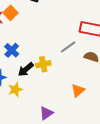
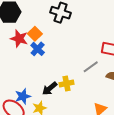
blue cross: (12, 50) -> (38, 49), moved

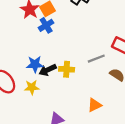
blue star: (23, 96) -> (35, 64), moved

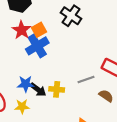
blue cross: (46, 25) -> (37, 46), size x1.5
black arrow: (48, 70) -> (38, 90), turned -119

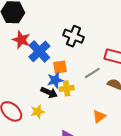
black cross: (71, 16) -> (73, 36), moved
orange square: (39, 30) -> (60, 67), moved, turned 32
blue star: (26, 84) -> (55, 80), moved

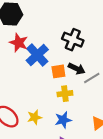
blue star: (55, 80) -> (63, 120), moved
black arrow: (49, 92) -> (77, 69), moved

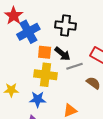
black cross: (73, 40) -> (66, 25), turned -30
yellow cross: (65, 94) -> (45, 75), size x1.5

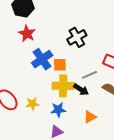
black cross: (66, 25) -> (77, 37), turned -30
blue cross: (28, 32) -> (42, 59), moved
black arrow: (62, 54) -> (81, 90), moved

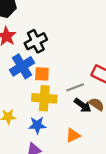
black cross: (77, 37) -> (36, 41), moved
black arrow: (81, 90) -> (83, 105), moved

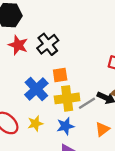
blue cross: (22, 66) -> (36, 89), moved
gray line: (75, 87) -> (87, 103), moved

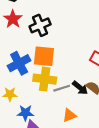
orange square: (60, 75) -> (44, 56), size x1.5
blue star: (65, 126) -> (25, 113), moved

